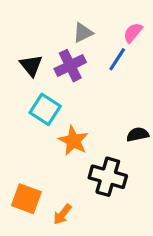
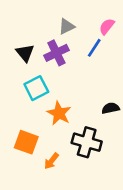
cyan square: (45, 109) -> (36, 88), turned 30
orange square: (26, 199) -> (26, 142), moved
orange arrow: (62, 214) -> (51, 161), moved

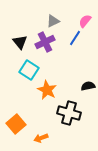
cyan square: (36, 88) -> (29, 70), turned -30
orange square: (26, 142) -> (16, 124), moved, turned 30
orange arrow: (51, 161) -> (41, 138), moved, turned 32

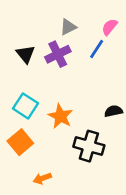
cyan square: (29, 70) -> (25, 106), moved
orange square: (16, 124) -> (20, 142), moved
orange arrow: (41, 138) -> (42, 178), moved

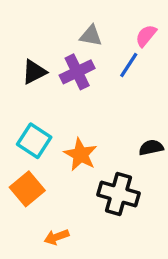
gray triangle: (68, 27) -> (91, 36), turned 36
black triangle: (25, 54) -> (34, 72), turned 42

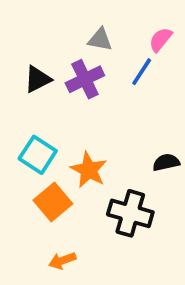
orange square: (27, 189) -> (53, 202), moved

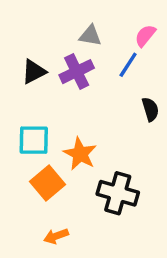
cyan square: (38, 155) -> (34, 140), turned -32
black semicircle: (166, 162) -> (150, 109), moved, turned 85

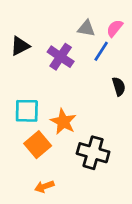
gray triangle: (90, 36) -> (86, 28), moved
black triangle: (34, 72) -> (20, 46), moved
purple cross: (77, 72) -> (61, 57), turned -30

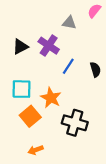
pink semicircle: (115, 28) -> (94, 11), moved
black triangle: (20, 46) -> (20, 47), moved
blue line: (101, 51) -> (68, 66), moved

